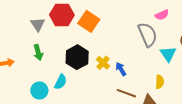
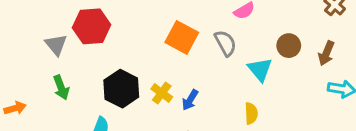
orange square: (89, 21) -> (182, 37), moved
gray semicircle: (148, 35) -> (225, 43), size x0.7
blue arrow: (121, 69) -> (190, 100), turned -112

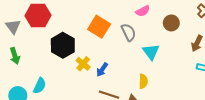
brown circle: (289, 46) -> (171, 23), moved
black hexagon: (121, 89) -> (63, 45), moved

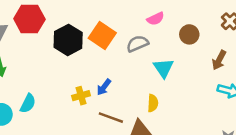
gray semicircle: (129, 32) -> (137, 44), turned -90
black hexagon: (63, 45) -> (68, 40), moved
yellow cross: (83, 64) -> (81, 96), moved, turned 32

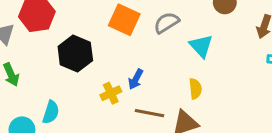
black hexagon: (68, 40) -> (75, 54), moved

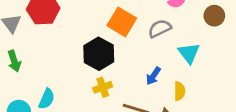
black hexagon: (75, 54) -> (99, 54), moved
blue arrow: (136, 79) -> (153, 76), moved

